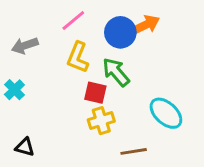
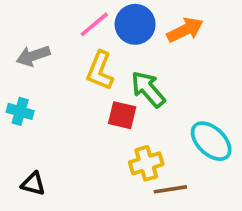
blue circle: (120, 32) -> (135, 24), moved
cyan cross: (14, 90) -> (20, 111), turned -30
yellow cross: (101, 121) -> (146, 163), moved

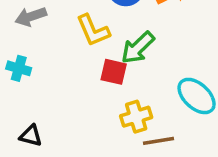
yellow L-shape: (100, 71) -> (93, 30), turned -45
green arrow: (148, 89) -> (138, 48), turned -93

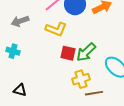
yellow L-shape: (93, 30) -> (56, 29), turned -45
green arrow: (138, 48) -> (86, 52), moved

